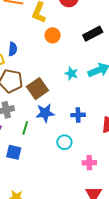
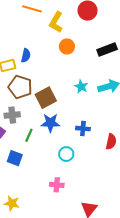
pink cross: (89, 163) -> (57, 185), moved

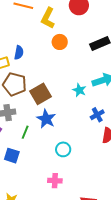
cyan star: (81, 87) -> (79, 90), moved
blue star: (50, 123) -> (46, 119), turned 30
blue cross: (83, 129) -> (97, 115), moved, turned -32

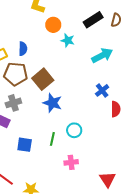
blue semicircle: (19, 53) -> (23, 49), moved
cyan star: (79, 90) -> (68, 40), moved
green line: (25, 132) -> (52, 139), moved

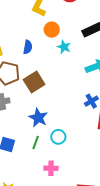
blue semicircle: (23, 49) -> (28, 47), moved
blue star: (52, 103) -> (38, 118), moved

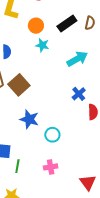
orange circle: (52, 30) -> (36, 26), moved
green line: (36, 142) -> (17, 166), moved

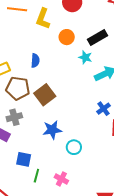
cyan star: (42, 45) -> (85, 57), moved
blue star: (29, 119) -> (52, 130), turned -30
pink cross: (51, 167) -> (61, 179), moved, turned 32

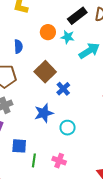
orange circle: (67, 37) -> (48, 32), moved
brown square: (45, 95) -> (45, 72), moved
blue cross: (103, 109) -> (63, 89), moved

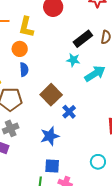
orange circle: (48, 32) -> (20, 49), moved
cyan circle: (68, 128) -> (98, 162), moved
blue square: (19, 146) -> (52, 166), moved

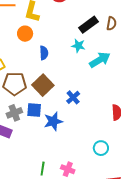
blue semicircle: (24, 70) -> (44, 53), moved
brown square: (51, 95) -> (43, 85), moved
blue square: (52, 166) -> (34, 110), moved

